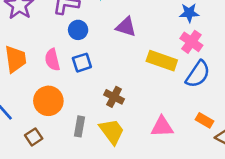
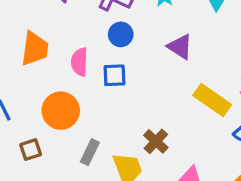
brown cross: (114, 97) -> (156, 141), moved

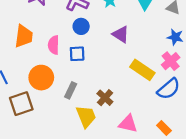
brown square: (31, 150) -> (21, 104), size x1.6
gray rectangle: (90, 152) -> (71, 90), moved

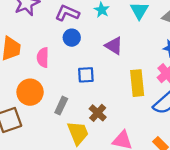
blue square: (77, 54) -> (86, 75), moved
yellow rectangle: (142, 70) -> (137, 83), turned 50

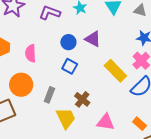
blue circle: (72, 38) -> (68, 42), moved
blue square: (86, 75) -> (70, 66), turned 35
yellow rectangle: (137, 83) -> (115, 71), turned -35

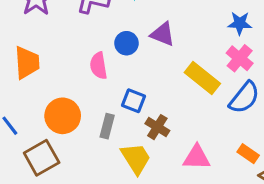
pink semicircle: (31, 53) -> (99, 66), moved
blue square: (70, 66) -> (133, 101), moved

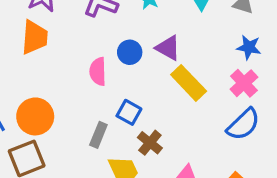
orange trapezoid: (27, 63) -> (34, 37), moved
yellow rectangle: (202, 78) -> (189, 83), moved
orange circle: (63, 116) -> (35, 116), moved

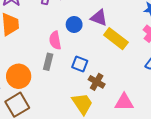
gray rectangle: (98, 135) -> (48, 62), moved

